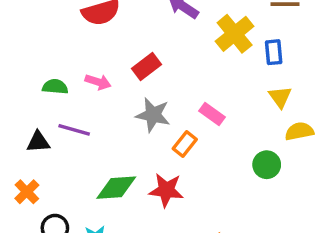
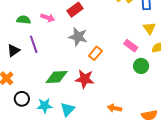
pink rectangle: (212, 114) -> (131, 46), moved
purple line: (74, 130) -> (34, 44), turned 54
black triangle: (38, 142) -> (14, 50), turned -32

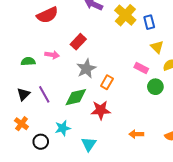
gray star: (78, 37) -> (86, 69), turned -30
purple line: (34, 44) -> (44, 94), moved
green diamond: (57, 77) -> (76, 97), moved
cyan star: (45, 106) -> (63, 128), moved

